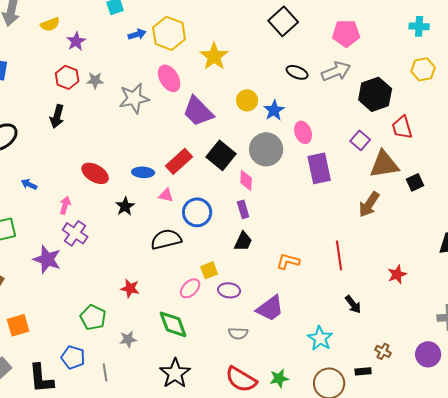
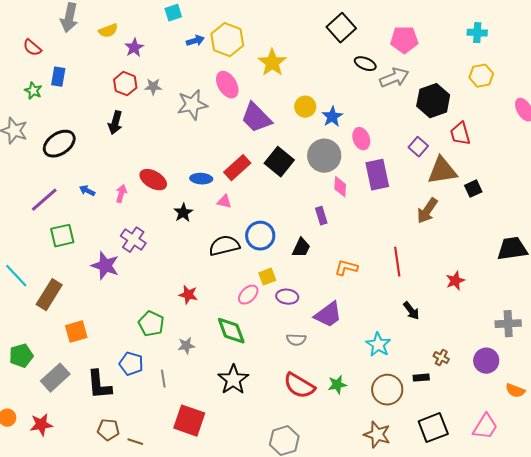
black ellipse: (297, 72) -> (365, 64), moved
pink diamond: (246, 180) -> (340, 187), moved
pink arrow: (65, 205) -> (121, 194), moved
purple rectangle: (243, 209) -> (321, 216), moved
blue circle: (197, 212) -> (260, 236), moved

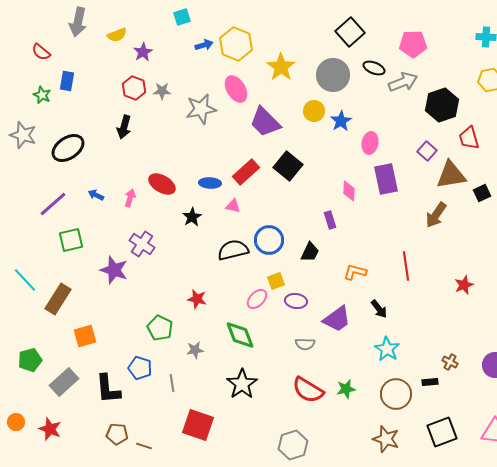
pink ellipse: (361, 139) -> (370, 143), turned 30
gray circle: (324, 156) -> (333, 75), moved
black arrow: (411, 311) -> (379, 309), moved
red star: (41, 425) -> (50, 429), turned 30

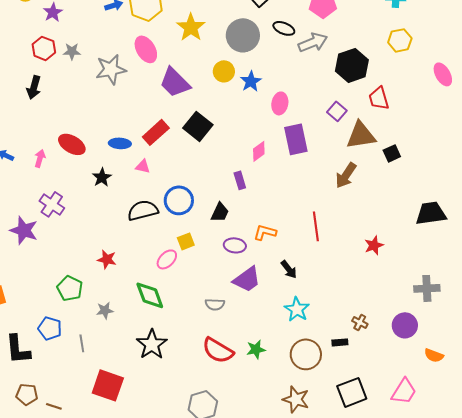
pink diamond: (349, 191) -> (259, 151), turned 50
purple ellipse: (296, 301) -> (235, 245), moved

